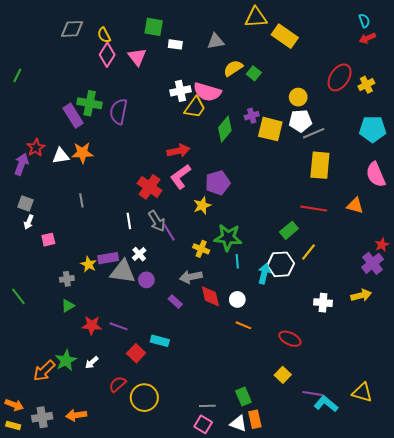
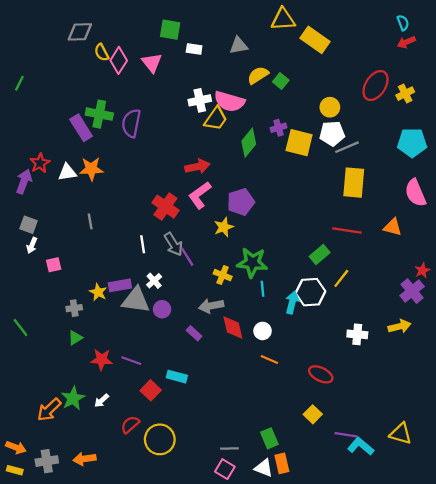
yellow semicircle: (104, 35) -> (102, 52), moved

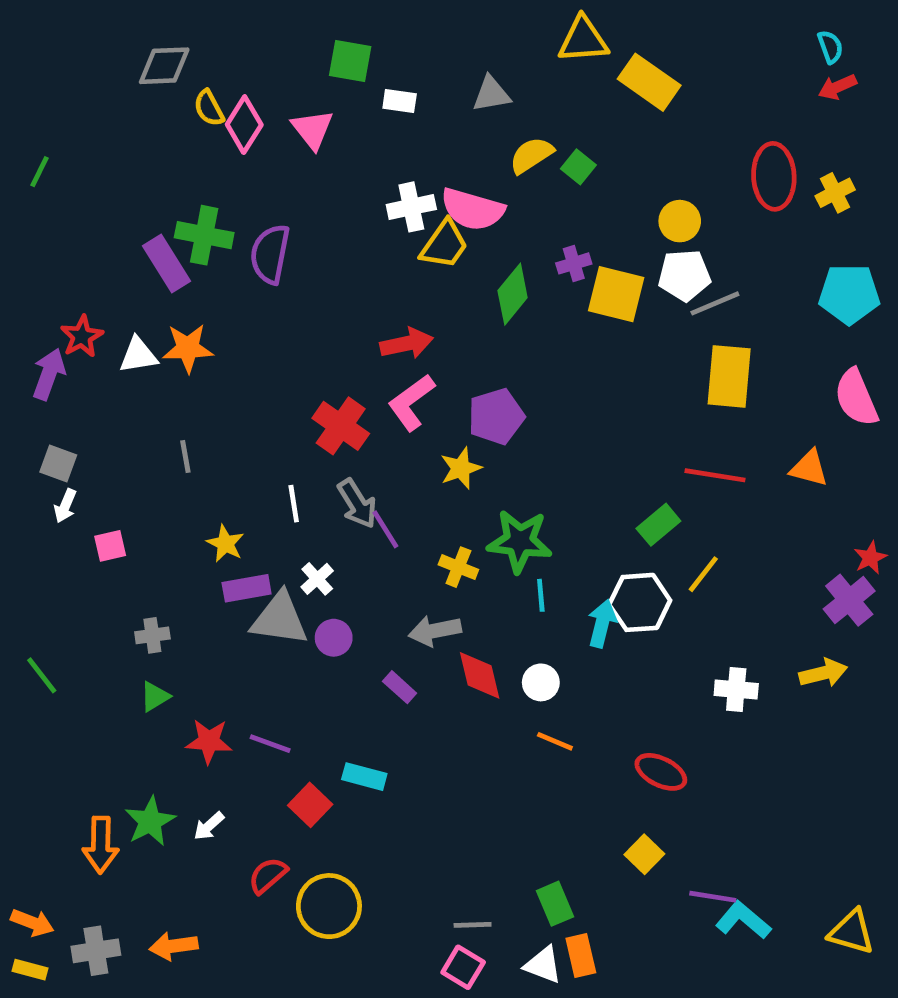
red ellipse: (376, 86) -> (774, 176), turned -36
yellow star: (98, 292) -> (225, 544), moved
orange arrow: (49, 410) -> (101, 845), turned -45
yellow triangle: (401, 434) -> (852, 932), moved

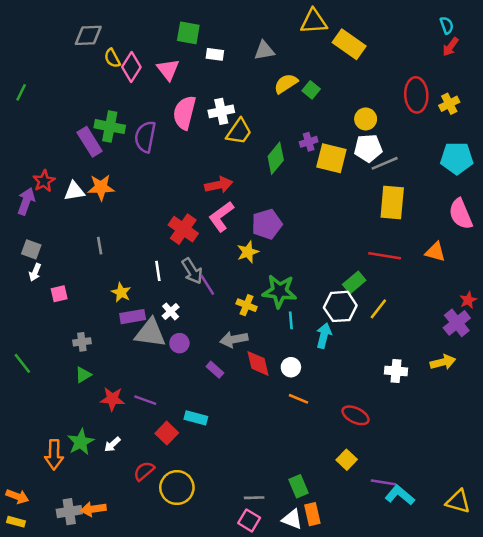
red arrow: (837, 87) -> (450, 47), turned -30
pink semicircle: (473, 209) -> (185, 113), moved, turned 88
white hexagon: (640, 602) -> (340, 306), moved
gray cross: (96, 951) -> (69, 512), moved

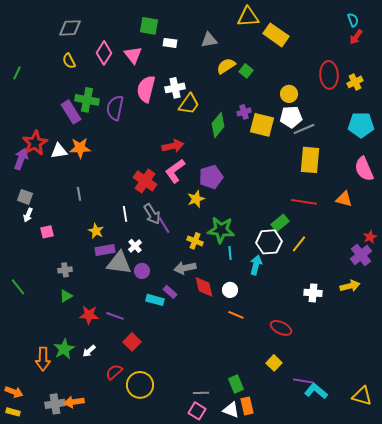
yellow semicircle: (112, 58) -> (69, 61), moved
red star: (44, 181) -> (35, 143), size x1.4
cyan rectangle: (196, 418) -> (155, 300), moved

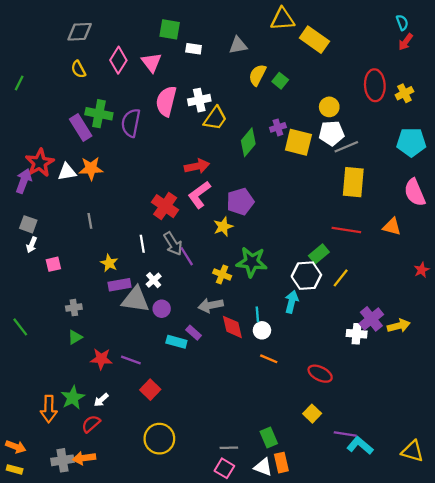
yellow semicircle: (226, 66) -> (257, 75), turned -30
cyan line: (230, 253) -> (257, 314), moved
purple cross: (361, 255) -> (371, 319), moved
red semicircle: (114, 372) -> (91, 424), moved

